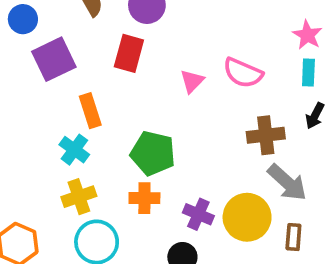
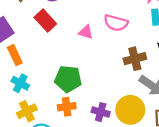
red rectangle: (129, 53) -> (45, 21), turned -50
pink triangle: (192, 81) -> (86, 32), turned -49
orange rectangle: (90, 111) -> (15, 55), moved

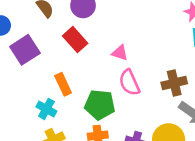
pink semicircle: (116, 23) -> (129, 83), moved, turned 50
orange rectangle: (15, 55) -> (63, 84), moved

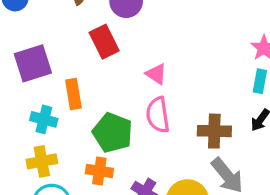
purple square: (25, 50) -> (33, 63), moved
cyan cross: (46, 109) -> (44, 119), turned -30

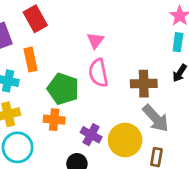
red rectangle: (104, 42) -> (35, 19), moved
pink triangle: (156, 74) -> (95, 41), turned 36

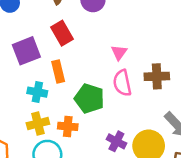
brown cross: (144, 84) -> (157, 76), moved
orange cross: (54, 120) -> (68, 126), moved

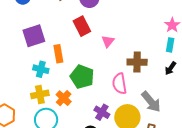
red rectangle: (62, 33) -> (82, 26), moved
pink semicircle: (122, 83) -> (120, 84), moved
orange cross: (68, 126) -> (64, 98), turned 35

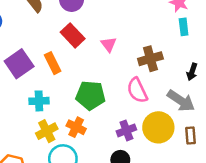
orange rectangle: (58, 54) -> (53, 63), moved
black arrow: (170, 68) -> (192, 72), moved
purple cross: (102, 112) -> (126, 130), turned -35

